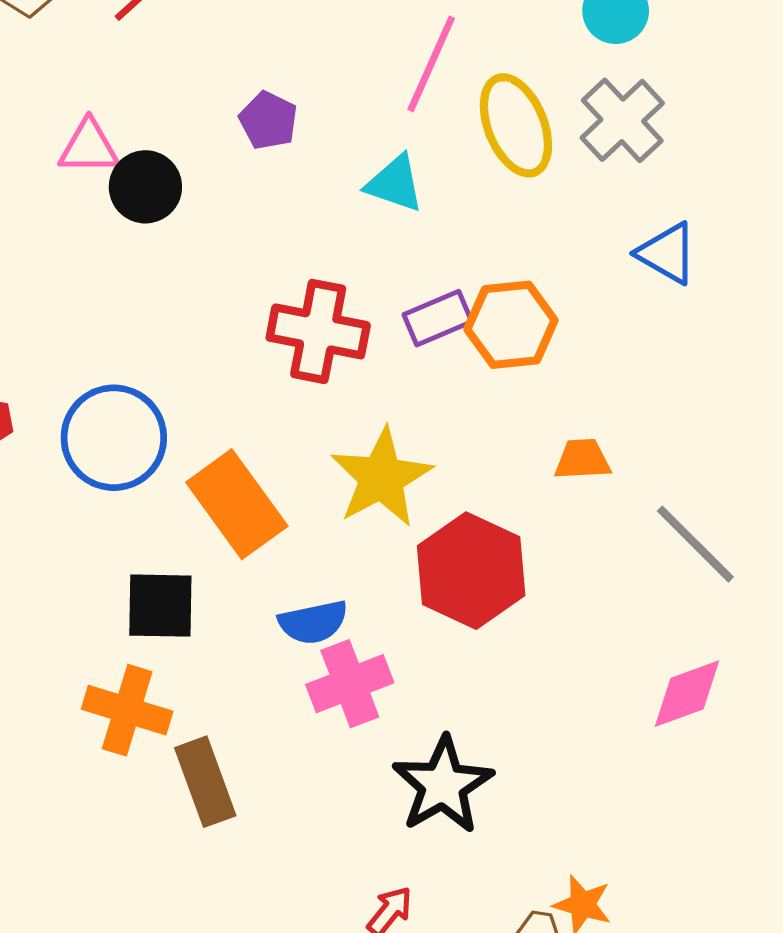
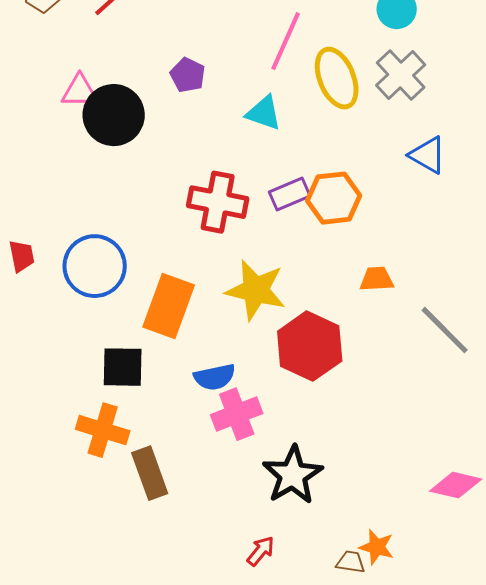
black circle: (145, 187) -> (114, 115), size x1.4
yellow star: (381, 478) -> (256, 290), turned -30
orange rectangle: (237, 504) -> (169, 306), turned 56
pink diamond: (687, 694) -> (456, 485), moved, turned 33

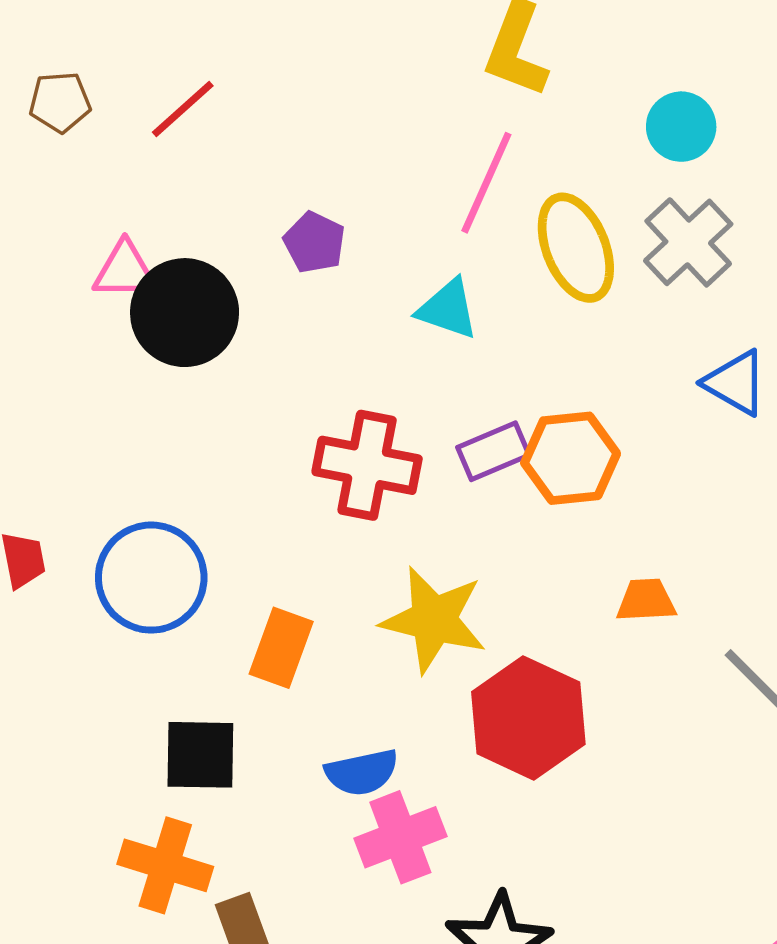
orange rectangle: (169, 306) -> (281, 648), size x0.7

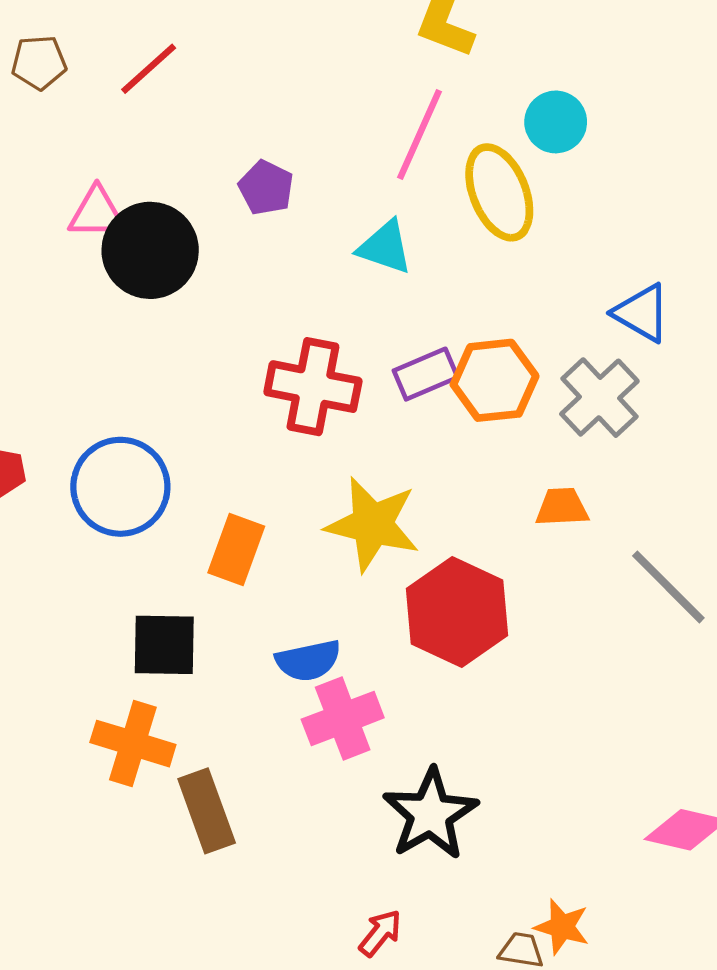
cyan circle: (681, 127) -> (556, 122), moved
gray cross: (688, 242) -> (599, 398), moved

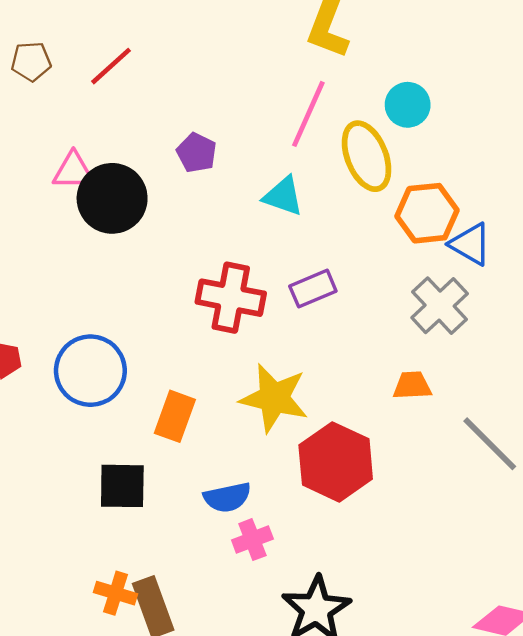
orange hexagon: (495, 380) -> (427, 213), moved
pink cross: (343, 719) -> (252, 540), size x0.7
orange cross: (133, 744) -> (116, 593), moved, size x0.7

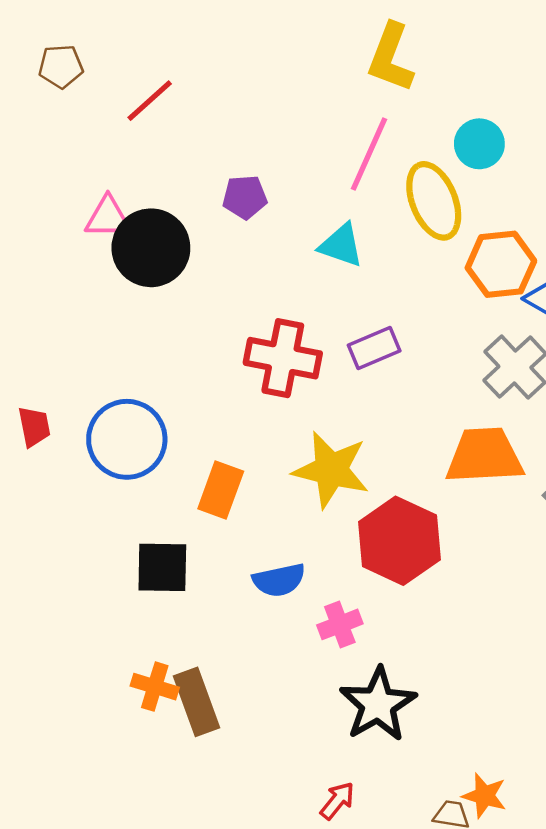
brown pentagon: (31, 61) -> (61, 66), moved
purple pentagon: (197, 153) -> (245, 197), turned -30
orange trapezoid: (412, 385) -> (484, 456), size x1.8
pink cross: (252, 540) -> (340, 624), moved

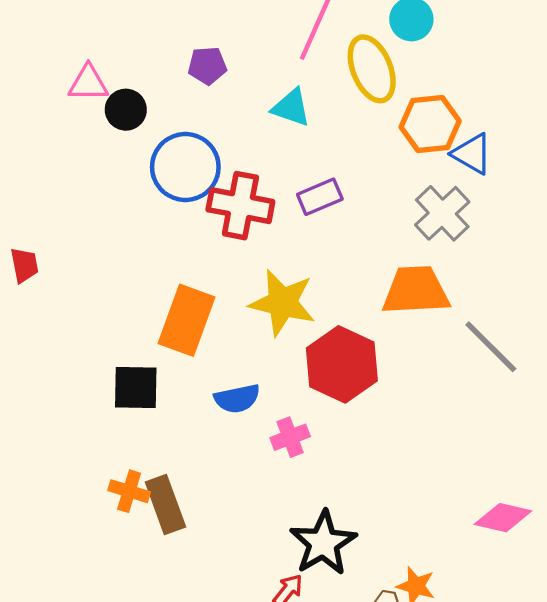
black circle: (151, 248) -> (126, 110), size x0.6
blue circle: (127, 439) -> (185, 167), moved
orange rectangle: (221, 490) -> (186, 320), size x1.4
black star: (378, 704) -> (323, 543), moved

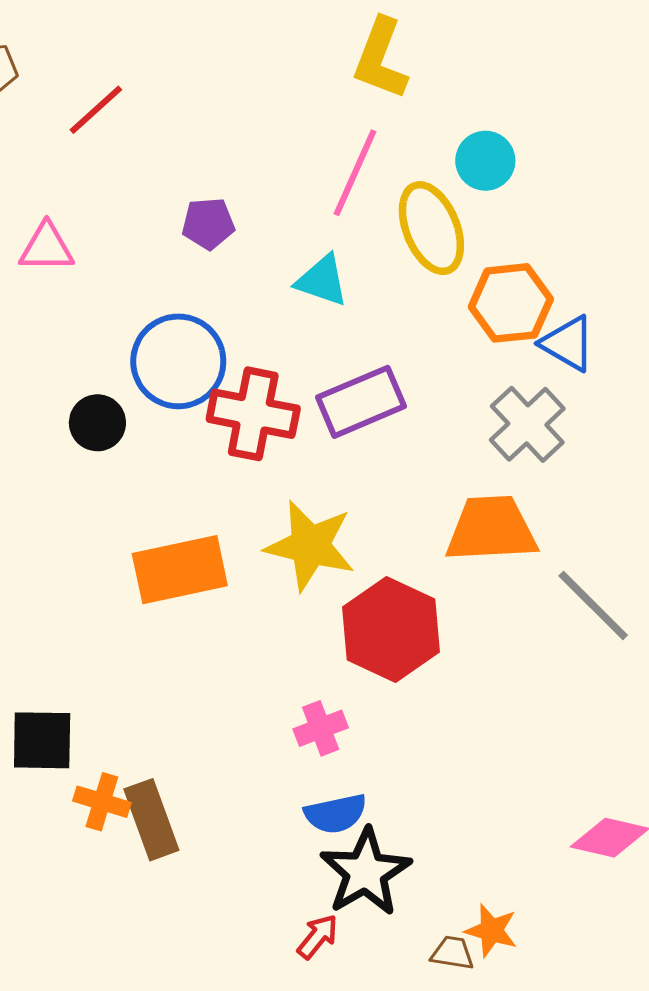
black circle: (126, 110) -> (97, 423), moved
purple rectangle: (320, 197) -> (361, 402), size x1.4
orange rectangle: (186, 320) -> (180, 570), turned 58
black square: (136, 388) -> (42, 740), moved
blue semicircle: (237, 399) -> (336, 814), moved

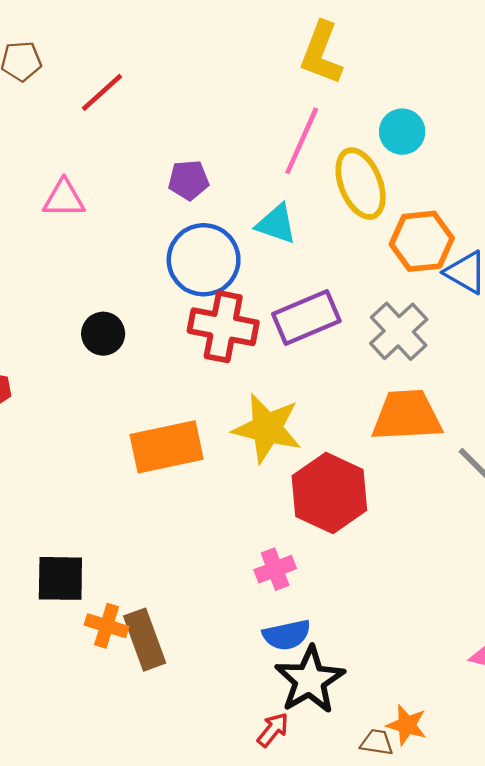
blue circle: (178, 361) -> (204, 260), moved
gray cross: (527, 424) -> (399, 331), moved

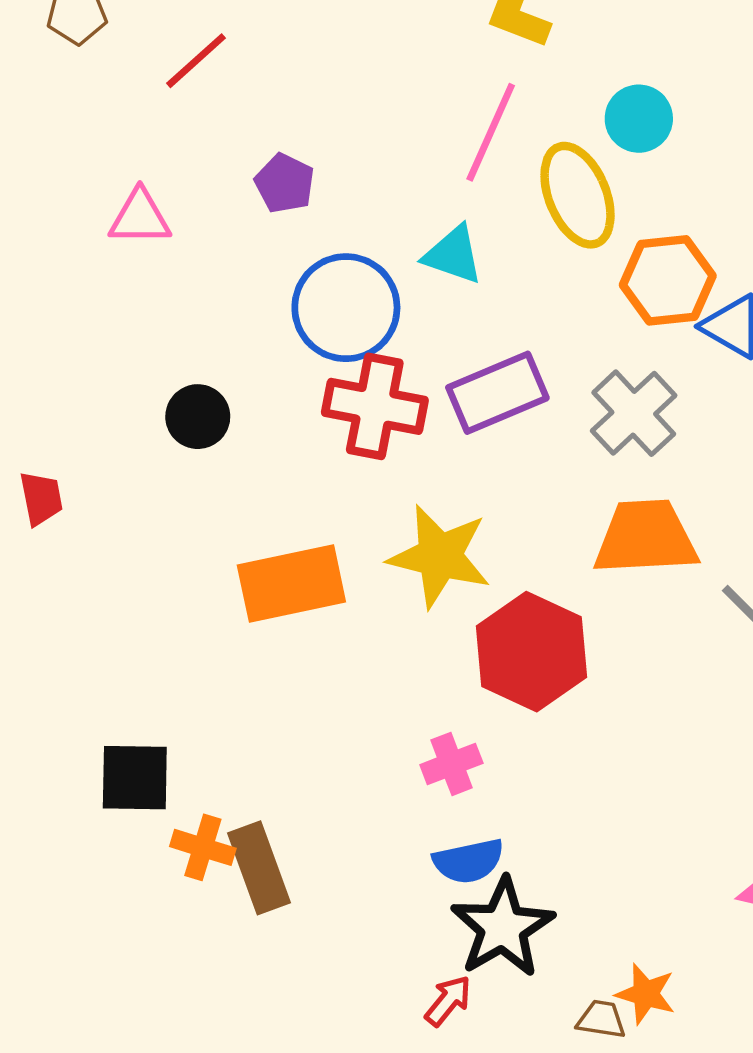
purple pentagon: (189, 180) -> (285, 183), moved, turned 30

